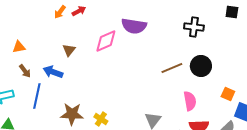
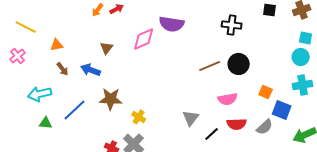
blue line: (37, 96) -> (75, 110), moved, turned 35
pink semicircle: (190, 101) -> (228, 99), turned 90
brown star: (72, 114) -> (111, 99), moved

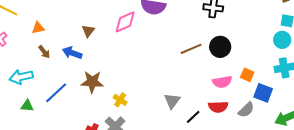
pink semicircle: (228, 99) -> (222, 82), moved

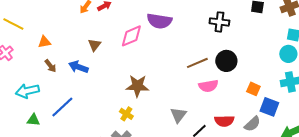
brown star: (92, 82) -> (137, 86), moved
pink semicircle: (222, 82) -> (208, 86), moved

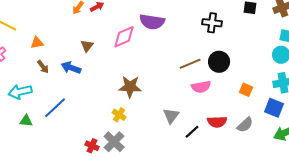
blue square: (269, 107) -> (274, 108), moved

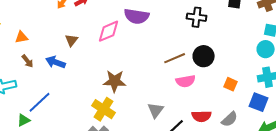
yellow cross: (119, 115) -> (104, 109), size x1.6
green triangle: (26, 121) -> (24, 120), moved, turned -32

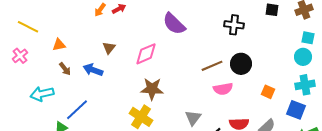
purple semicircle: (137, 16) -> (174, 24), turned 35
pink diamond: (109, 31) -> (146, 54), moved

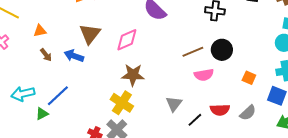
brown triangle: (109, 48) -> (90, 34), size x1.6
cyan arrow: (42, 94) -> (23, 94), moved

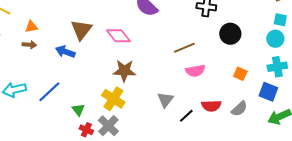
pink diamond: (127, 40) -> (118, 36), turned 75
black circle: (222, 50) -> (230, 34), moved
brown arrow: (46, 55) -> (29, 45), moved, turned -48
green triangle: (42, 114) -> (78, 110), moved, turned -40

